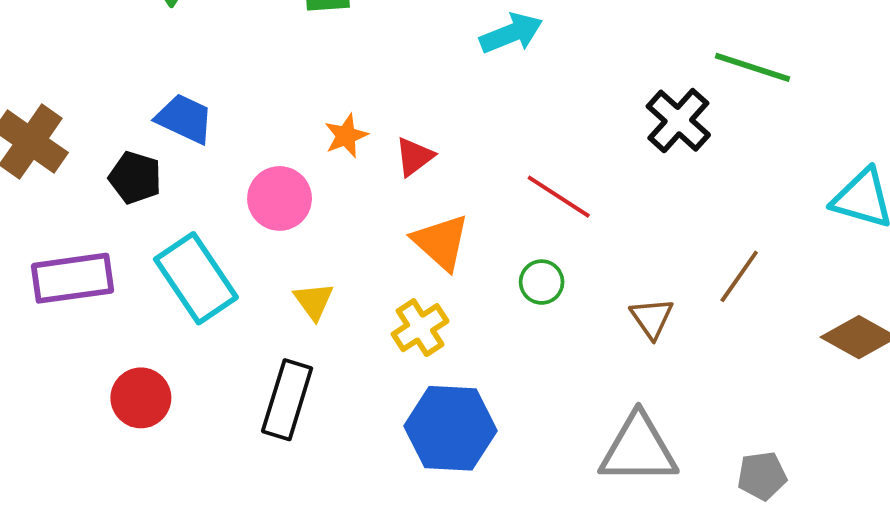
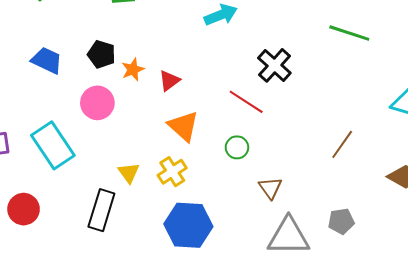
black cross: (678, 121) -> (274, 65), moved
black pentagon: (135, 178) -> (101, 54), moved
yellow triangle: (314, 301) -> (129, 173), moved
brown triangle: (652, 318) -> (270, 188), moved
gray pentagon: (762, 476) -> (341, 221), moved

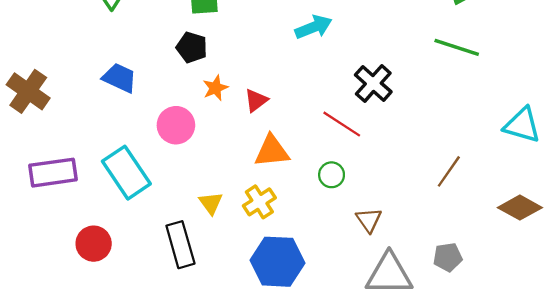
black pentagon: (101, 54) -> (192, 47), moved
orange triangle: (183, 126) -> (272, 151), turned -48
black rectangle: (101, 210) -> (180, 245), turned -33

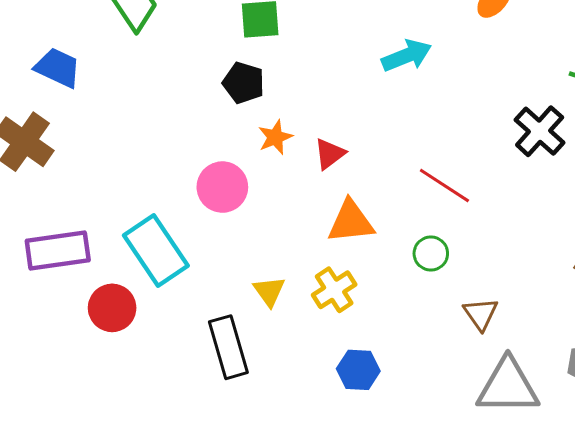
blue trapezoid: (120, 78) -> (58, 68), moved
black cross: (373, 83) -> (540, 131), moved
red circle: (94, 244) -> (112, 308), moved
blue hexagon: (277, 262) -> (358, 370), size x0.6

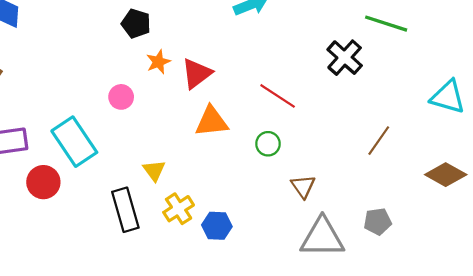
red triangle: (330, 154) -> (197, 74), size x1.4
pink circle: (222, 187) -> (121, 97), size x0.7
yellow cross: (334, 290) -> (179, 209), moved

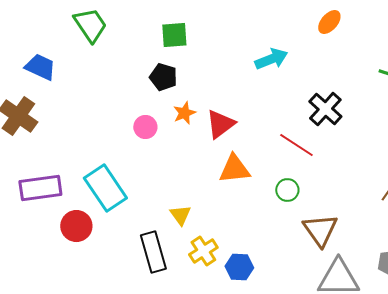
black cross: (345, 58) -> (325, 109), moved
pink circle: (121, 97) -> (145, 127), moved
brown triangle: (303, 186) -> (320, 230), size x1.5

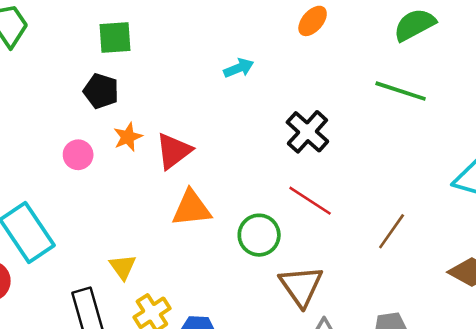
cyan arrow: (271, 59) -> (239, 68), size x0.7
red line: (296, 145) -> (310, 201), moved
green circle: (287, 190) -> (259, 235), size x1.4

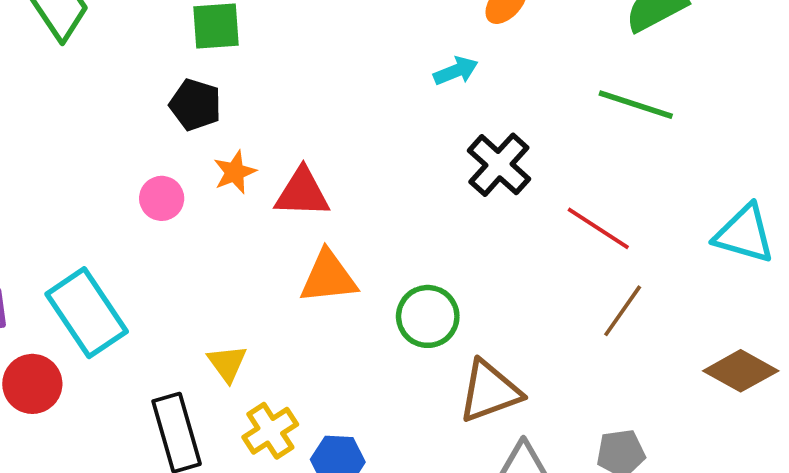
cyan arrow: (239, 68) -> (456, 71), moved
red triangle: (174, 151) -> (302, 193), turned 39
red line: (310, 201) -> (598, 228), moved
brown triangle: (301, 286) -> (490, 391), turned 45

